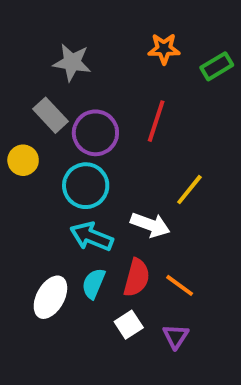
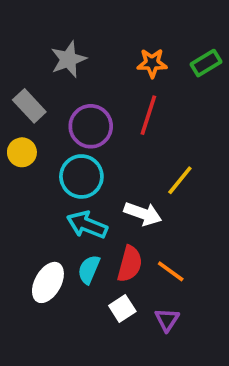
orange star: (164, 49) -> (152, 63), moved
gray star: (72, 62) -> (68, 59), turned -30
gray rectangle: (50, 115) -> (29, 106), moved

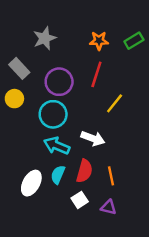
yellow line: (180, 180) -> (115, 103), moved
orange line: (171, 271) -> (111, 176), turned 42
purple triangle: (167, 320) -> (109, 207), turned -49

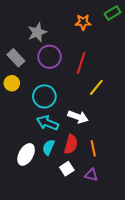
orange star: (99, 41) -> (83, 22), moved
green rectangle: (134, 41) -> (113, 13), moved
purple circle: (59, 82) -> (49, 57), moved

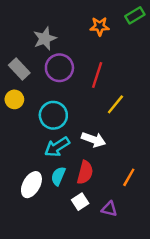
cyan arrow: (47, 123) -> (57, 147), turned -55
orange line: (93, 148) -> (129, 177), moved, turned 42

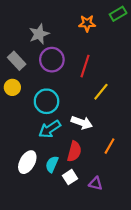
cyan semicircle: (58, 176) -> (52, 164), moved
orange line: (129, 177) -> (109, 146), moved

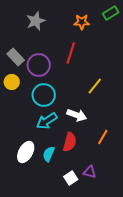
gray star: (39, 34) -> (36, 21), moved
purple circle: (52, 60) -> (39, 65), moved
red line: (85, 66) -> (71, 53), moved
white square: (70, 177) -> (71, 178), moved

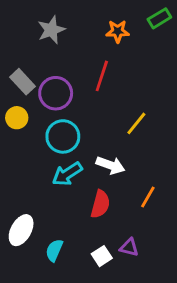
white ellipse: (26, 152) -> (21, 230), moved
cyan semicircle: (49, 154) -> (54, 250), moved

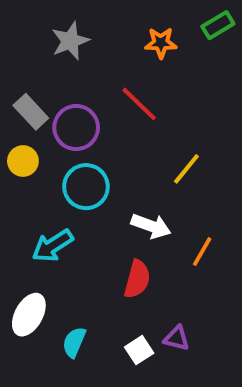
red line: (102, 76) -> (139, 104), turned -64
cyan arrow: (67, 174) -> (52, 246), moved
orange line: (148, 197) -> (202, 252), moved

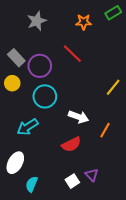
yellow line: (186, 169) -> (113, 87), moved
red semicircle: (137, 279) -> (71, 144), turned 48
purple triangle: (177, 338) -> (92, 175), turned 32
cyan semicircle: (74, 342) -> (32, 184), moved

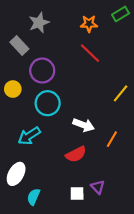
red line: (72, 54) -> (90, 53), moved
gray rectangle: (16, 58) -> (19, 46), moved
white square: (72, 181) -> (77, 194), turned 32

